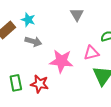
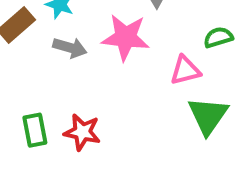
pink star: (61, 61) -> (126, 37), moved

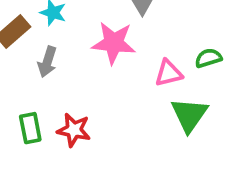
green semicircle: (218, 37) -> (208, 58), moved
gray arrow: (70, 48) -> (47, 62), moved, turned 92

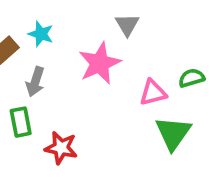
pink star: (114, 43) -> (100, 63), turned -30
green rectangle: (30, 128) -> (21, 122), moved

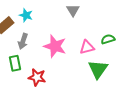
pink star: (100, 63) -> (55, 46), moved, turned -30

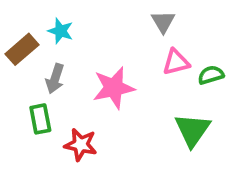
gray triangle: (73, 10) -> (163, 22), moved
pink star: (55, 46) -> (114, 88), turned -30
pink triangle: (87, 47) -> (176, 62), moved

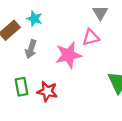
pink triangle: (176, 62) -> (91, 37), moved
green rectangle: (40, 119) -> (22, 87), moved

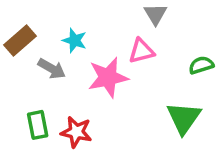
cyan star: (34, 19) -> (75, 40), moved
gray arrow: (31, 49) -> (52, 69), turned -78

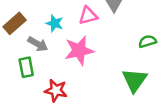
pink triangle: (141, 51) -> (88, 16), moved
green rectangle: (38, 125) -> (26, 67), moved

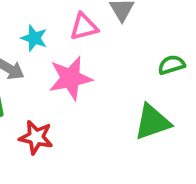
green triangle: (135, 80) -> (152, 122), turned 36

